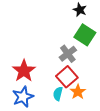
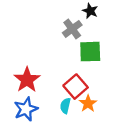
green square: (85, 35) -> (90, 52), moved, turned -35
gray cross: (68, 54) -> (72, 29), moved

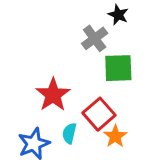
red star: (27, 80) -> (53, 95), moved
cyan semicircle: (65, 106) -> (69, 133), moved

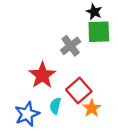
gray cross: (95, 38) -> (71, 46), moved
green square: (118, 68) -> (99, 32), moved

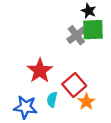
gray cross: (71, 46) -> (76, 35), moved
blue star: (27, 114) -> (25, 107), turned 30

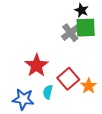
orange star: (86, 102) -> (89, 86), moved

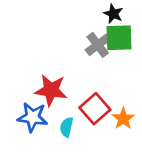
red star: (37, 65) -> (51, 90), turned -30
blue star: (23, 99) -> (33, 117), moved

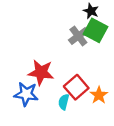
green square: (119, 38) -> (95, 30), turned 30
cyan semicircle: (67, 127) -> (64, 102), moved

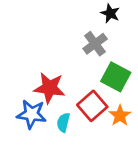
green square: (95, 30) -> (116, 77), moved
cyan semicircle: (64, 102) -> (63, 122), moved

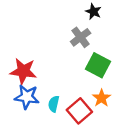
red star: (49, 88) -> (23, 71), moved
red square: (92, 106) -> (79, 111), moved

